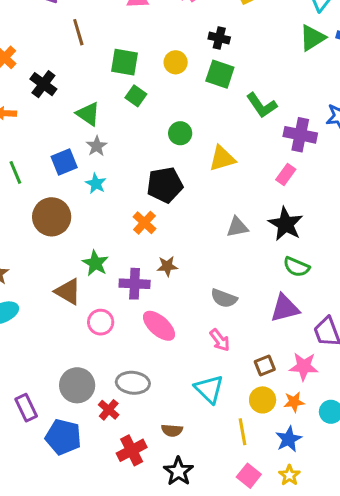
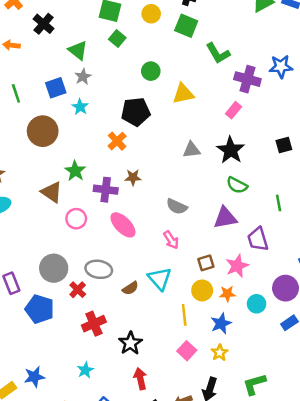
pink star: (304, 366) -> (237, 266), turned -30
brown semicircle: (172, 430) -> (130, 288), moved, turned -42

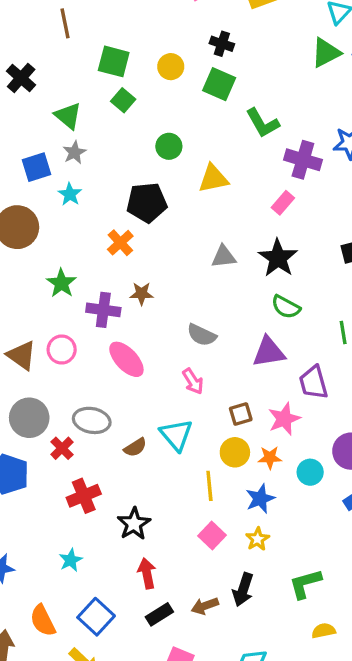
brown triangle: (52, 192) -> (22, 355), moved

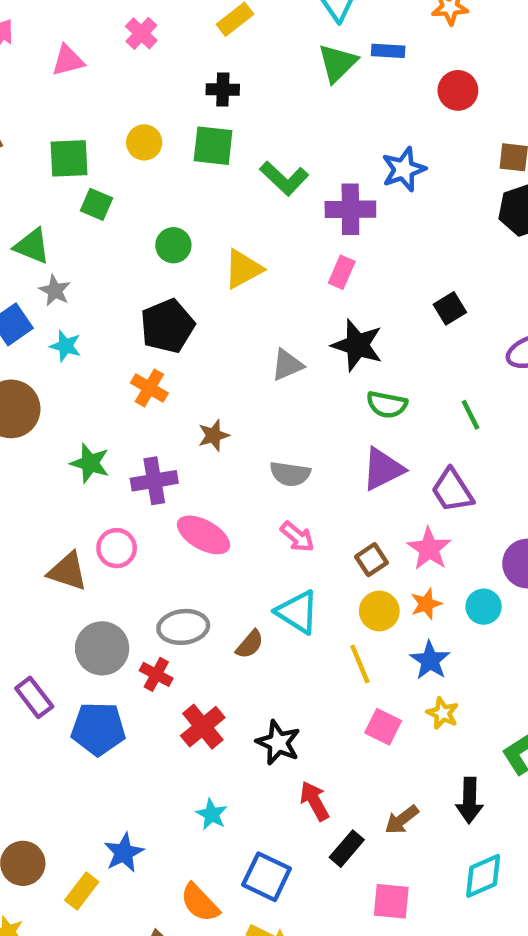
black cross: (222, 44) -> (223, 89), moved
brown star: (142, 294) -> (214, 435), moved
black arrow: (243, 590) -> (469, 800), moved

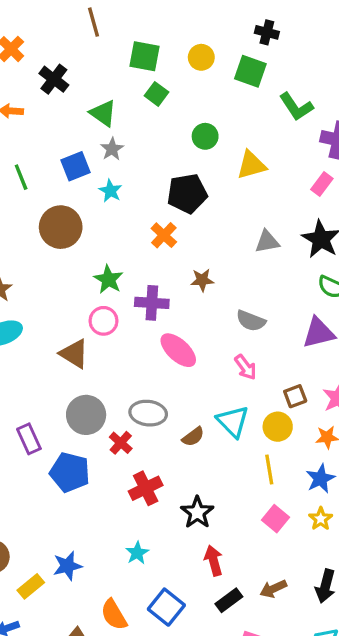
pink circle: (117, 548) -> (104, 321), moved
yellow circle: (379, 611) -> (278, 427), moved

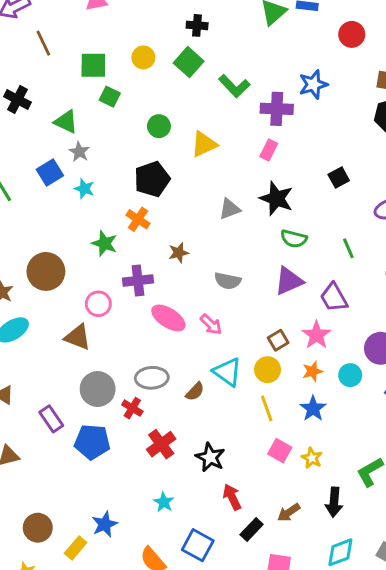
green square: (250, 71) -> (189, 62), turned 32
brown circle: (61, 227) -> (46, 271), moved
green star: (108, 279) -> (104, 243), moved
pink arrow: (246, 367) -> (211, 324), moved
yellow star: (321, 519) -> (312, 458), moved

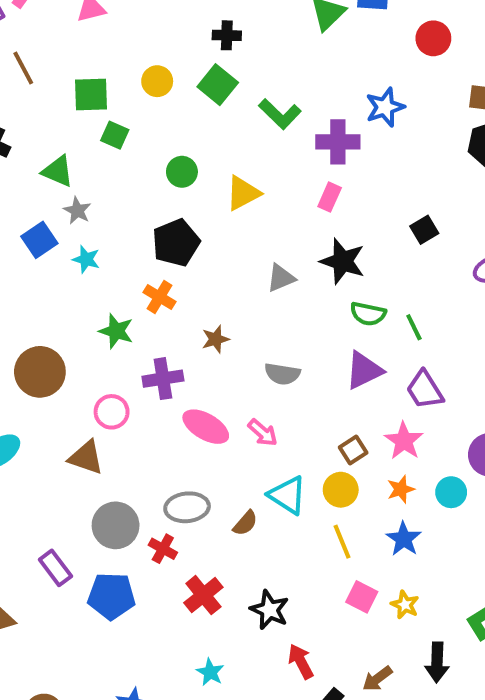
green line: (348, 248) -> (414, 327), moved

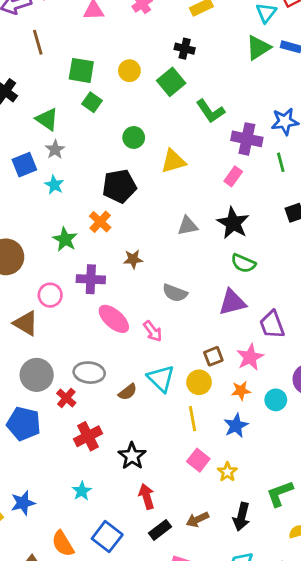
green line: (414, 327) -> (281, 162), moved

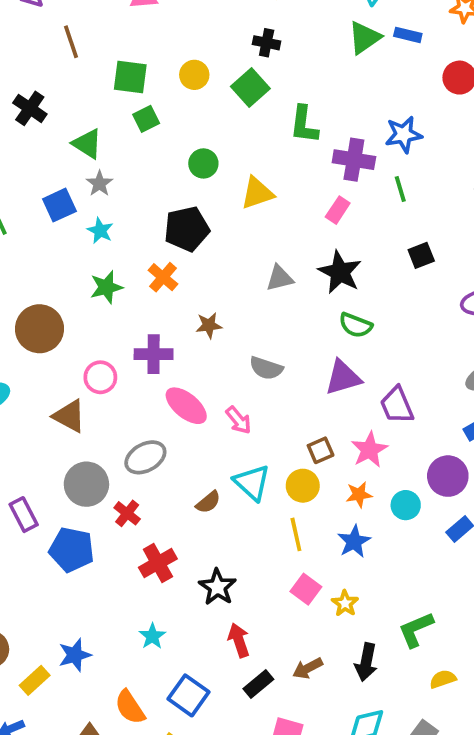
green square: (92, 102) -> (146, 119), turned 30
green L-shape: (210, 111) -> (304, 125), turned 44
green star: (65, 239) -> (106, 287), moved, turned 30
gray ellipse: (89, 373) -> (145, 457), moved, turned -32

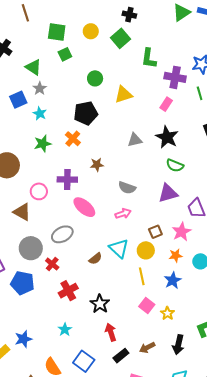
pink arrow: (238, 420) -> (123, 214), moved, turned -70

